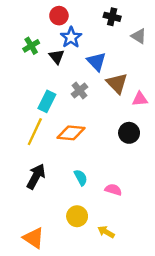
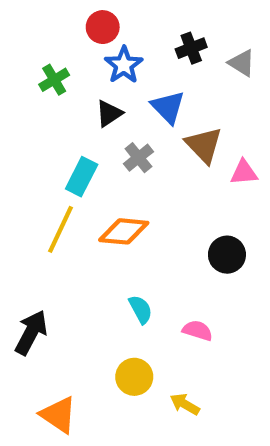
black cross: (112, 17) -> (191, 48), moved, turned -35
black triangle: (57, 57) -> (109, 113), moved, turned 35
black circle: (129, 133) -> (227, 255), moved
black arrow: (36, 176) -> (31, 333), moved

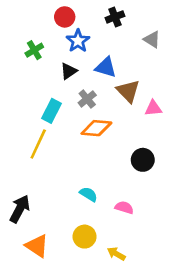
black cross: (191, 48) -> (115, 17), moved
blue triangle: (168, 107) -> (106, 67), turned -30
orange diamond: (124, 231) -> (96, 128), moved
cyan semicircle: (141, 309) -> (89, 194), turned -30
orange triangle: (58, 415) -> (37, 246), moved

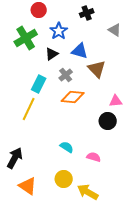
red circle: (65, 17) -> (39, 10), moved
green cross: (34, 50) -> (26, 38), size x1.6
pink triangle: (153, 108) -> (116, 101), moved
yellow arrow: (116, 254) -> (88, 192), size x1.5

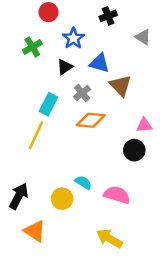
green cross: (26, 38) -> (32, 47), size x0.7
pink semicircle: (94, 157) -> (117, 195), size x1.5
yellow circle: (64, 179) -> (62, 199), moved

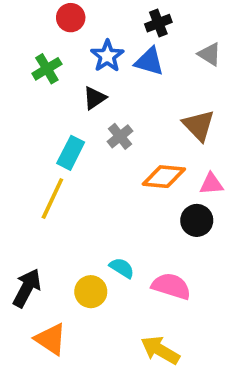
blue triangle: (99, 63) -> (149, 61), moved
brown triangle: (121, 86) -> (199, 125), moved
orange diamond: (91, 120) -> (164, 177), moved

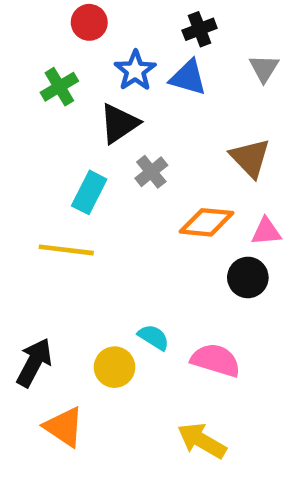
gray triangle: (210, 54) -> (264, 68), turned 30
black triangle: (94, 98) -> (119, 123), size x1.4
yellow line: (52, 198) -> (66, 250), turned 72

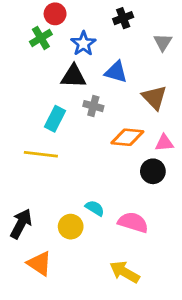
blue triangle: (188, 78) -> (116, 72), moved
green cross: (59, 87) -> (41, 38), moved
black triangle: (119, 123) -> (73, 76), turned 36
gray cross: (151, 172) -> (93, 106), turned -36

